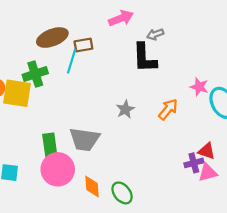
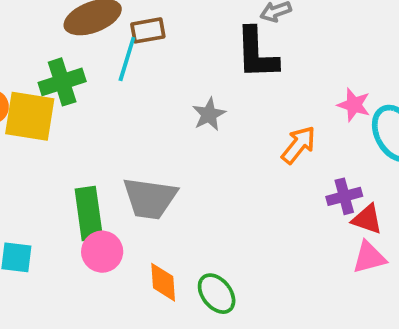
gray star: (125, 109) -> (209, 114), moved
purple cross: (194, 163) -> (344, 196), moved
pink circle: (58, 169) -> (102, 252), size x0.7

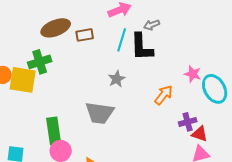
cyan line: (127, 59) -> (122, 40), moved
gray trapezoid: (150, 198) -> (100, 113), moved

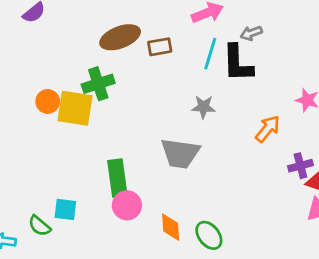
gray star: (117, 79) -> (203, 107), turned 30

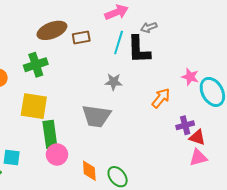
yellow square: (75, 108) -> (34, 106), moved

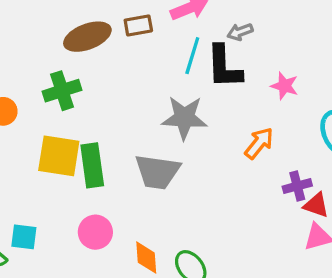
brown rectangle: (81, 37) -> (138, 25), moved
pink star: (190, 77) -> (285, 86), moved
gray star: (113, 82) -> (184, 118), size x1.6
green rectangle: (50, 134) -> (92, 165), moved

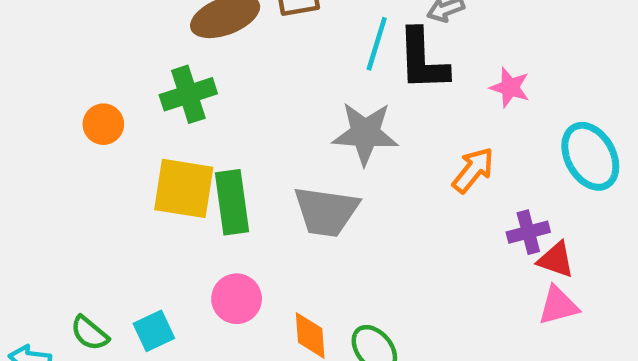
cyan square: (24, 237) -> (154, 331), moved, turned -32

